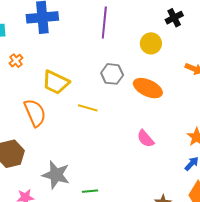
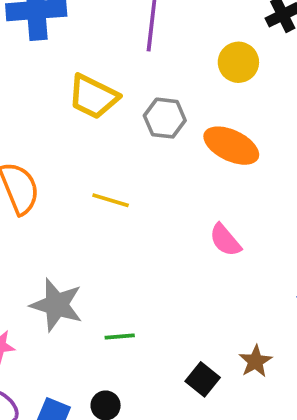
yellow trapezoid: (56, 82) -> (93, 97), moved
yellow line: (88, 108) -> (111, 200), moved

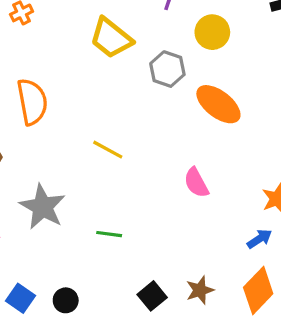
yellow circle: (238, 62) -> (212, 32), moved
yellow line: (111, 200) -> (108, 150), moved
green line: (120, 336) -> (109, 234), moved

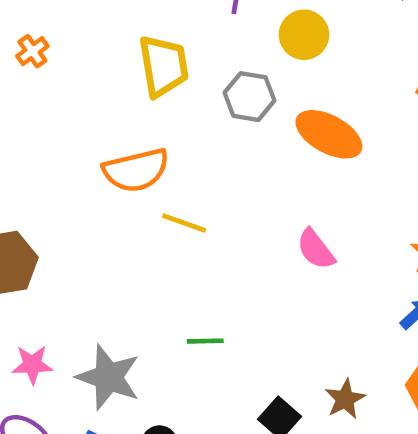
yellow trapezoid: (111, 38) -> (163, 66), turned -129
orange semicircle: (32, 102) -> (136, 170), moved, turned 96
gray star: (43, 207) -> (108, 377), moved

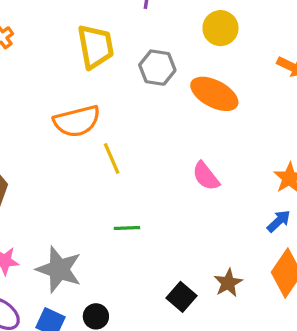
yellow circle: (304, 35) -> (220, 28), moved
yellow line: (184, 223) -> (112, 158), turned 48
green line: (205, 341) -> (127, 228), moved

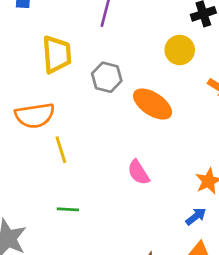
yellow circle: (220, 28) -> (180, 50), moved

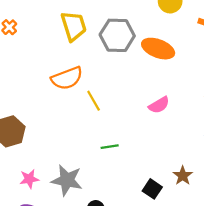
gray hexagon: (107, 77) -> (117, 35), size x1.4
pink semicircle: (138, 172) -> (159, 105), turned -75

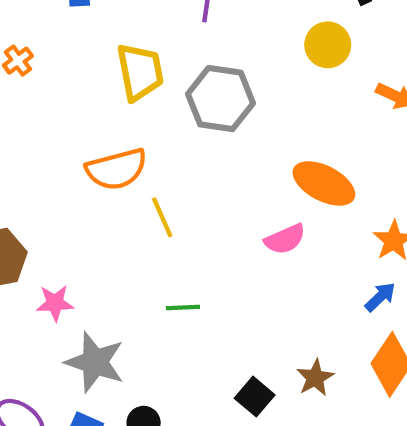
orange ellipse: (158, 49) -> (324, 183), moved
pink star: (29, 179) -> (55, 303), moved

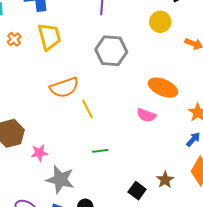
yellow trapezoid: (140, 72) -> (49, 37), moved
pink semicircle: (285, 239) -> (146, 115), turned 48

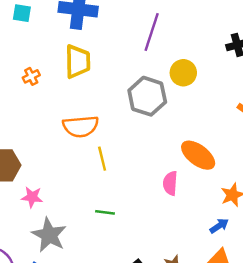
yellow circle: (160, 22) -> (183, 73), moved
orange cross: (14, 39) -> (31, 76), moved
pink semicircle: (146, 115) -> (170, 183), turned 60

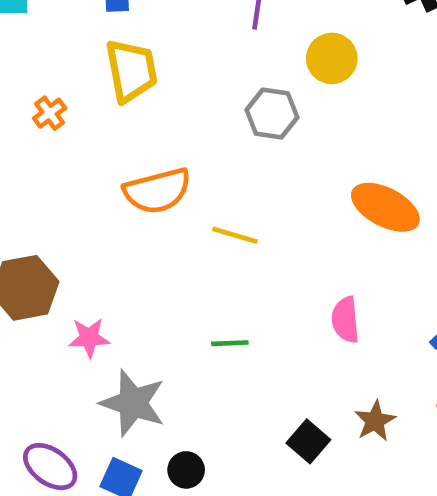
gray hexagon: (147, 96) -> (272, 114), size x0.7
yellow line: (102, 159) -> (235, 235), moved, turned -50
pink semicircle: (170, 183) -> (345, 320), moved

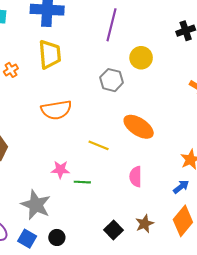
orange ellipse: (385, 207) -> (139, 127), moved
yellow line: (235, 235) -> (99, 145), moved
pink star: (89, 338) -> (60, 170), moved

